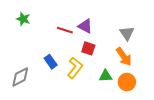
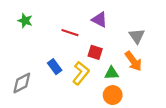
purple triangle: (85, 26) -> (99, 20), moved
green triangle: (106, 76) -> (112, 73), moved
orange circle: (127, 82) -> (113, 95), moved

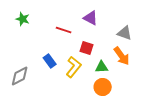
gray triangle: (137, 36) -> (125, 33), turned -35

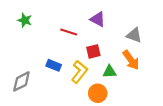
red square: (87, 48) -> (93, 51), turned -32
blue rectangle: (50, 61) -> (54, 65), turned -32
orange circle: (103, 87) -> (98, 93), moved

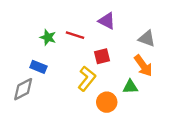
green star: (25, 20) -> (48, 37), moved
blue rectangle: (54, 65) -> (38, 67), moved
green triangle: (109, 72) -> (130, 87), moved

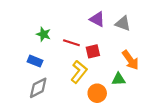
red line: (75, 35) -> (71, 43), moved
gray triangle: (147, 39) -> (123, 24), moved
gray diamond: (23, 89) -> (38, 88), moved

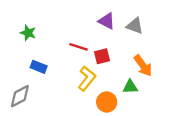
green star: (44, 34) -> (28, 33), moved
gray diamond: (38, 88) -> (20, 96), moved

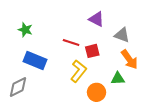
gray triangle: (135, 26) -> (122, 35), moved
blue rectangle: (39, 67) -> (35, 60), size x1.5

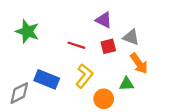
green star: (25, 30) -> (27, 31), size x1.5
red square: (92, 51) -> (108, 46), moved
blue rectangle: (35, 60) -> (47, 79), moved

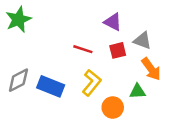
green star: (27, 31) -> (18, 19), moved, turned 30
gray diamond: (19, 93) -> (18, 80), moved

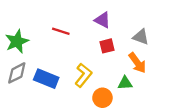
green star: (18, 19) -> (17, 41), moved
gray triangle: (142, 41) -> (141, 37), moved
red line: (83, 49) -> (61, 31), moved

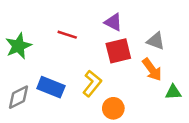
red square: (107, 46) -> (118, 51), size x1.5
gray diamond: (17, 73) -> (18, 97), moved
green triangle: (125, 83) -> (173, 92), moved

